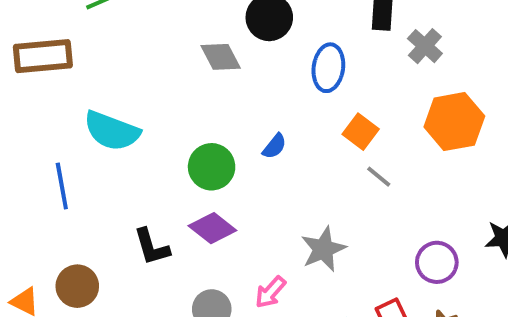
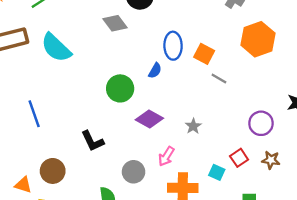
blue ellipse: (328, 68) -> (173, 46), moved
cyan semicircle: (112, 131) -> (56, 48), moved, turned 32
purple diamond: (212, 228) -> (149, 119), moved
gray star: (323, 249) -> (193, 126), size x0.6

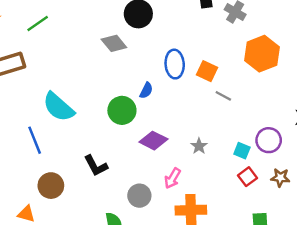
cyan semicircle: (56, 48) -> (58, 107), moved
blue semicircle: (155, 71) -> (146, 90), moved
brown circle: (53, 171) -> (51, 186), moved
cyan square: (217, 172) -> (242, 151), moved

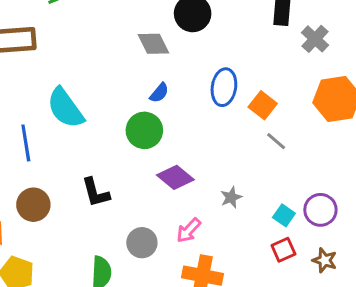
blue semicircle: (146, 90) -> (159, 93), moved

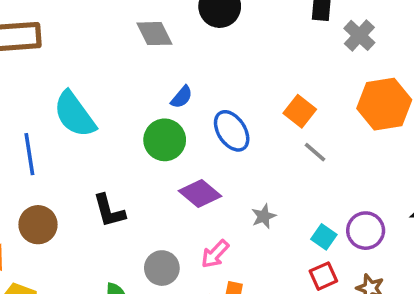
gray diamond: (153, 44) -> (154, 34), moved
blue ellipse: (224, 87) -> (232, 131), moved, turned -42

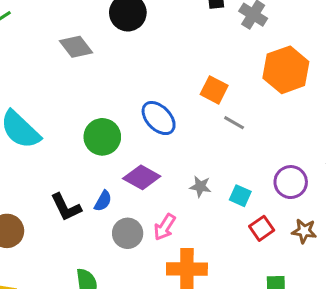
blue semicircle: (182, 97) -> (103, 201), moved
gray star: (264, 216) -> (200, 186), turned -30
cyan square: (324, 237) -> (240, 196), moved
gray circle: (162, 268) -> (128, 233), moved

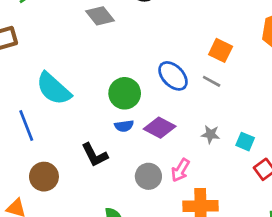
gray line: (234, 123) -> (212, 81), moved
blue semicircle: (103, 201) -> (124, 126), moved, turned 54

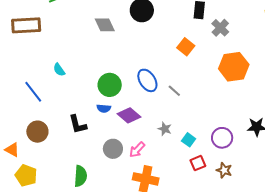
orange square: (221, 50) -> (186, 47), moved
cyan semicircle: (54, 89) -> (59, 70), size x0.5
blue line: (26, 126) -> (33, 92), turned -30

